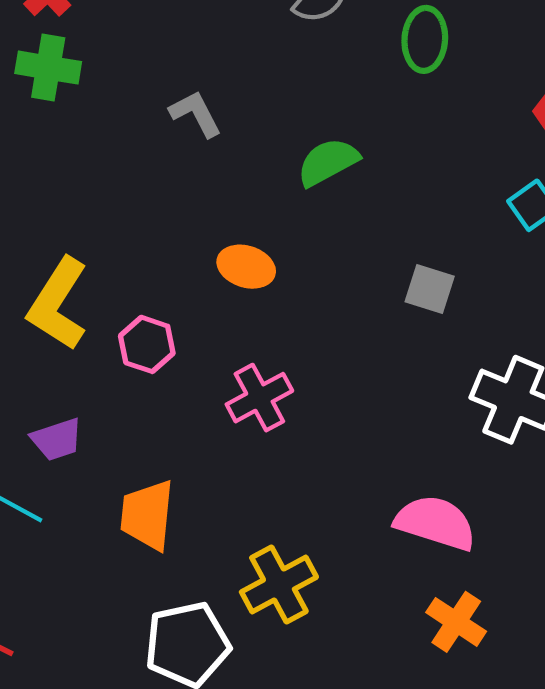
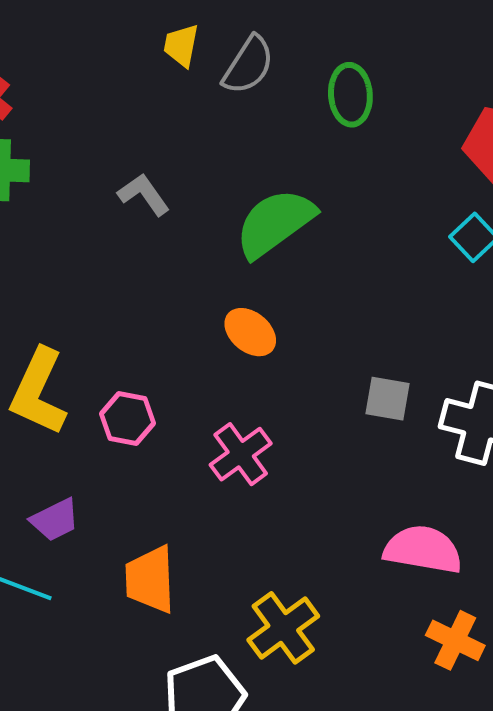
green semicircle: (328, 162) -> (275, 223), size x1.4
orange ellipse: (246, 267) -> (250, 332), moved, turned 30
gray square: (430, 289) -> (387, 399), moved

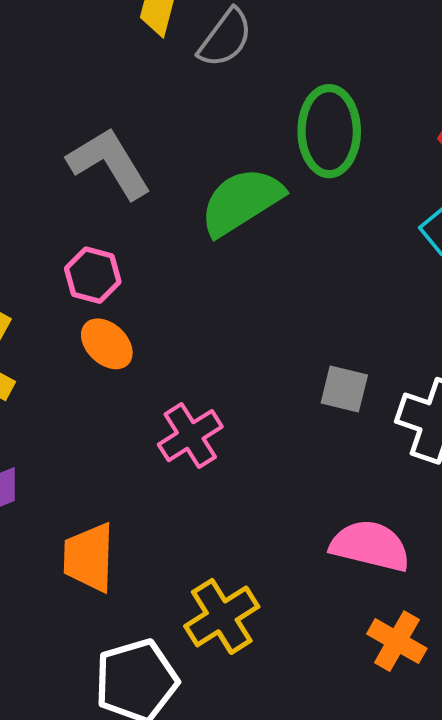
green ellipse: (350, 95) -> (329, 131), moved, size x1.4
gray L-shape: (144, 194) -> (109, 163), size x1.6
orange ellipse: (250, 332) -> (107, 344), moved
pink hexagon: (128, 419) -> (93, 275), moved

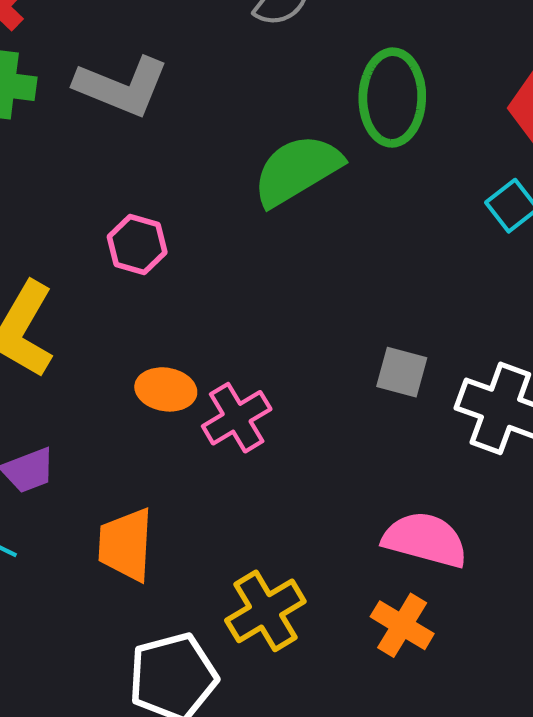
gray L-shape: (109, 163) -> (122, 86), moved, turned 142
orange ellipse: (107, 344) -> (166, 389), moved, turned -36
orange cross: (397, 641) -> (402, 625), moved

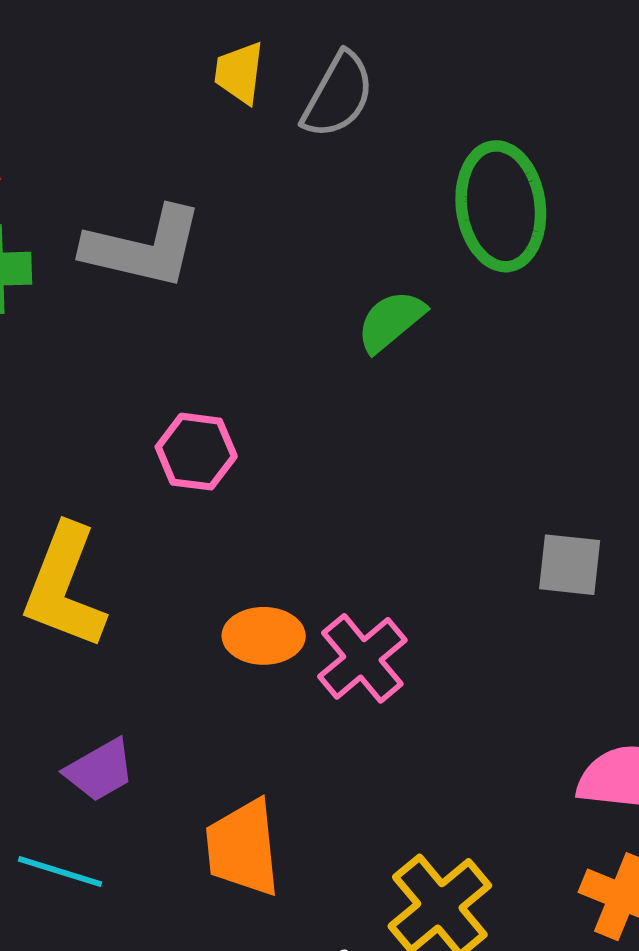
green semicircle: (297, 170) -> (391, 321), size x0.6

